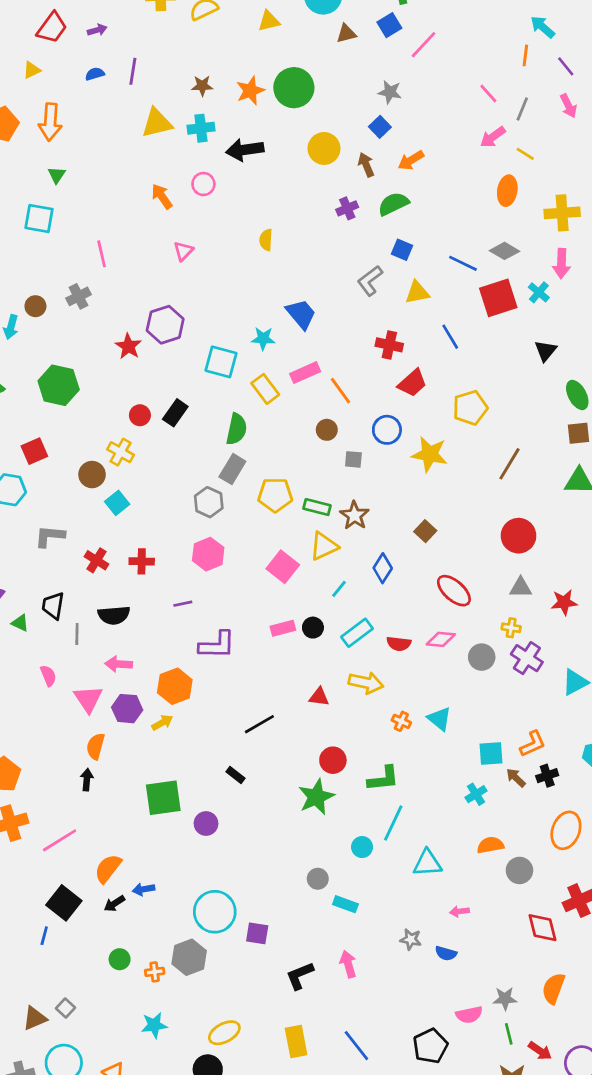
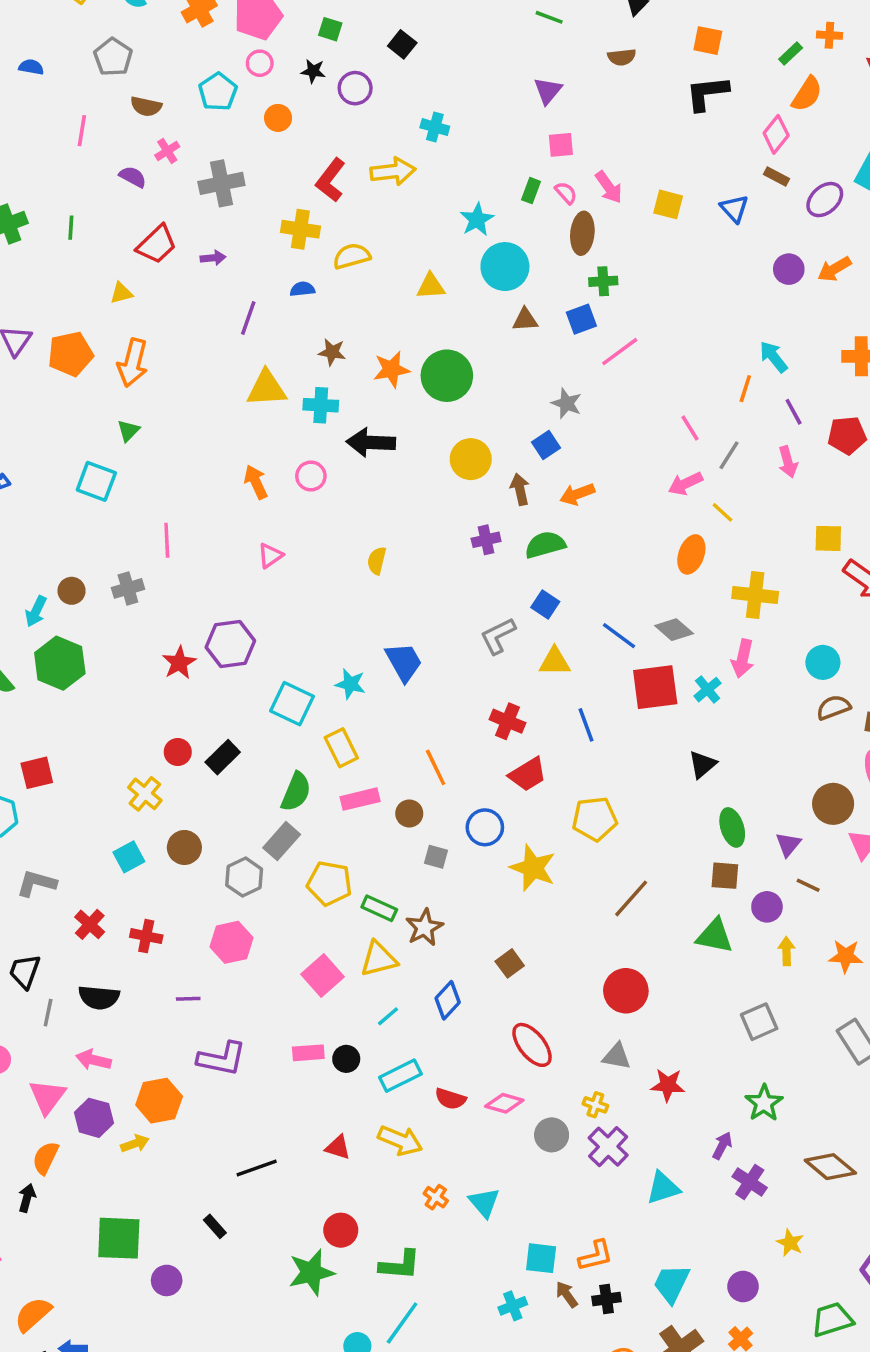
blue semicircle: (95, 74) -> (302, 289), moved
pink rectangle: (305, 373) -> (360, 799), moved
green hexagon: (59, 385) -> (60, 663), moved
brown circle: (92, 475) -> (184, 847), moved

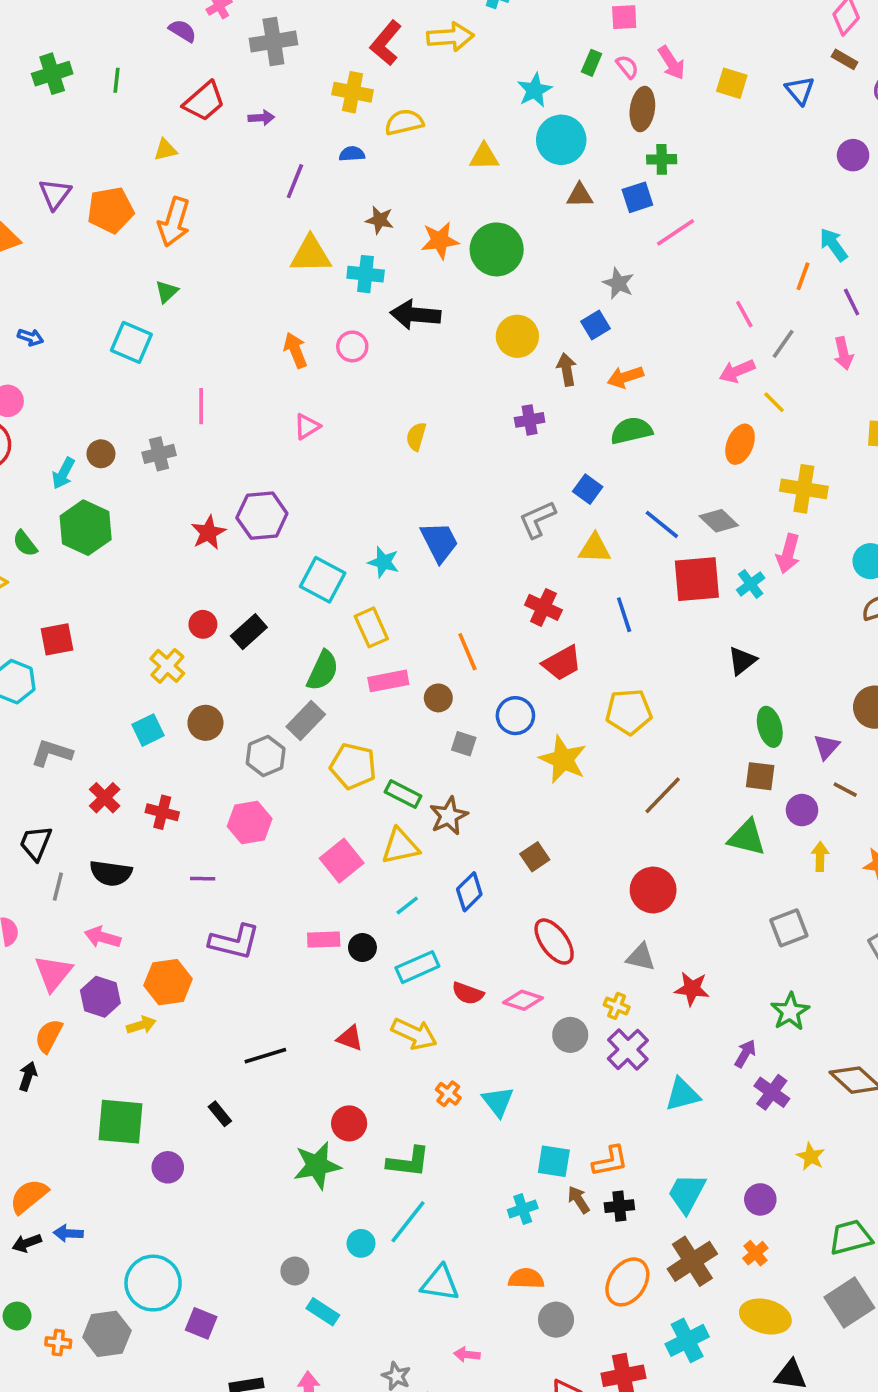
green semicircle: (545, 545) -> (631, 431), moved

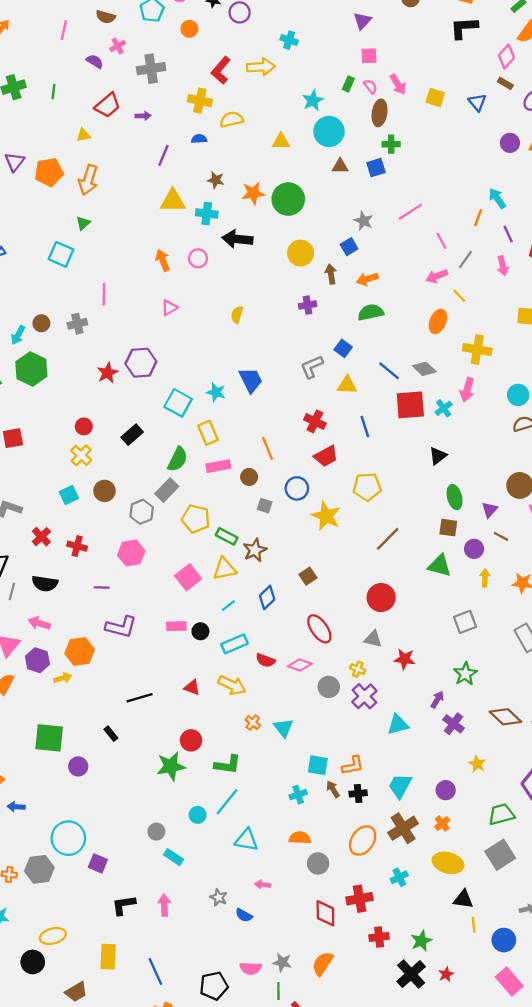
pink line: (676, 232) -> (410, 212), moved
red circle: (203, 624) -> (84, 426), moved
cyan cross: (687, 1340) -> (399, 877), size x0.7

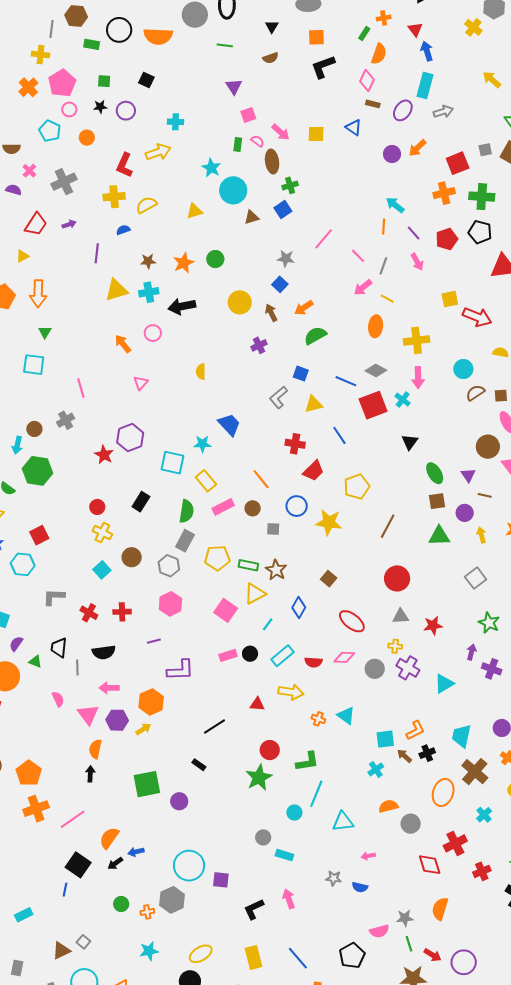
green circle: (288, 199) -> (215, 259), size x0.6

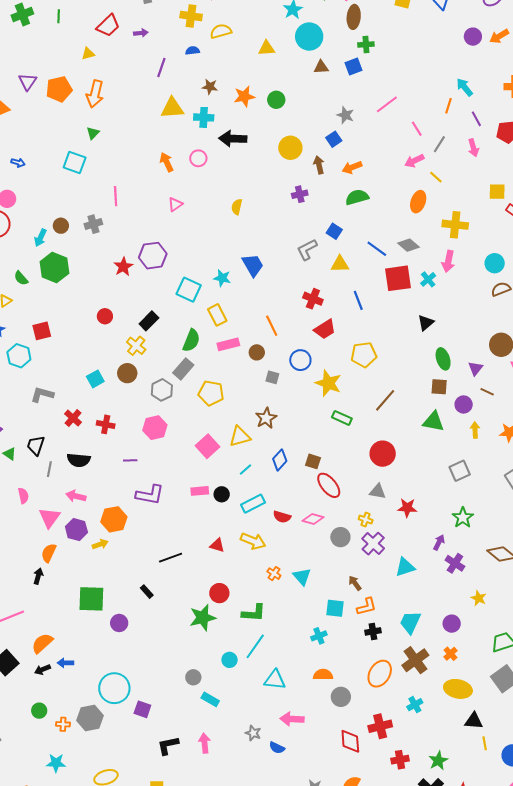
yellow cross: (102, 533) -> (136, 346), moved
green rectangle: (248, 565) -> (342, 418), moved
brown square: (329, 579) -> (313, 461), moved, turned -35
brown arrow: (404, 756) -> (355, 583), moved
pink arrow: (368, 856) -> (292, 719), size x1.6

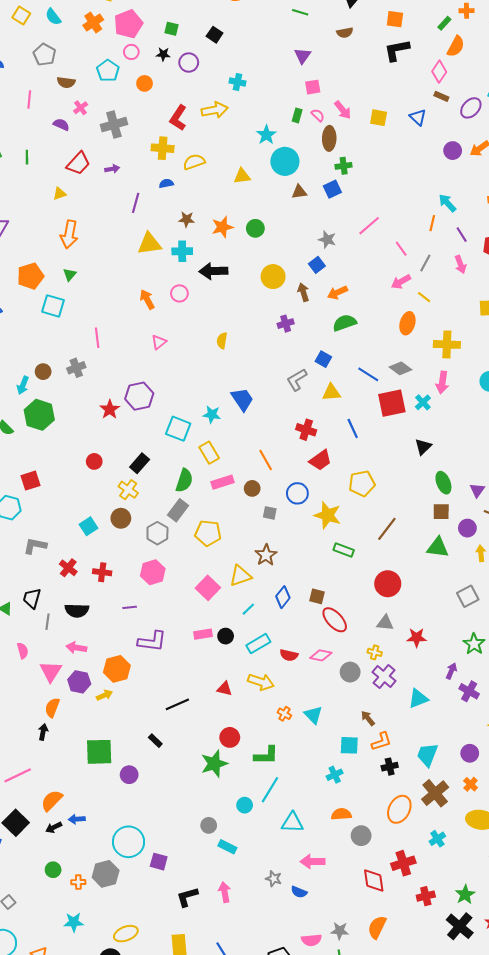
orange pentagon: (59, 89) -> (30, 276), moved

